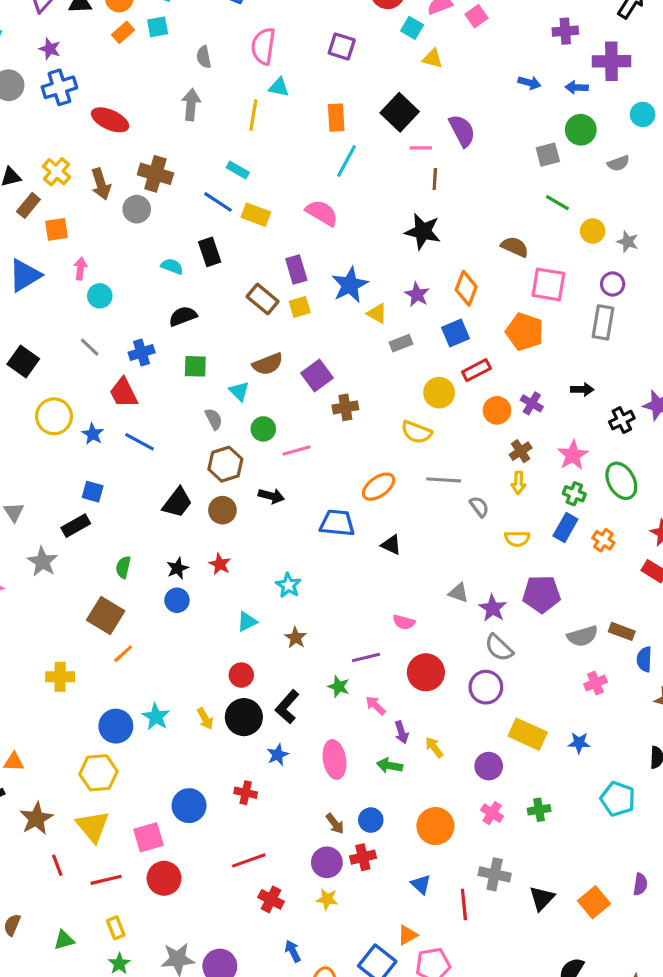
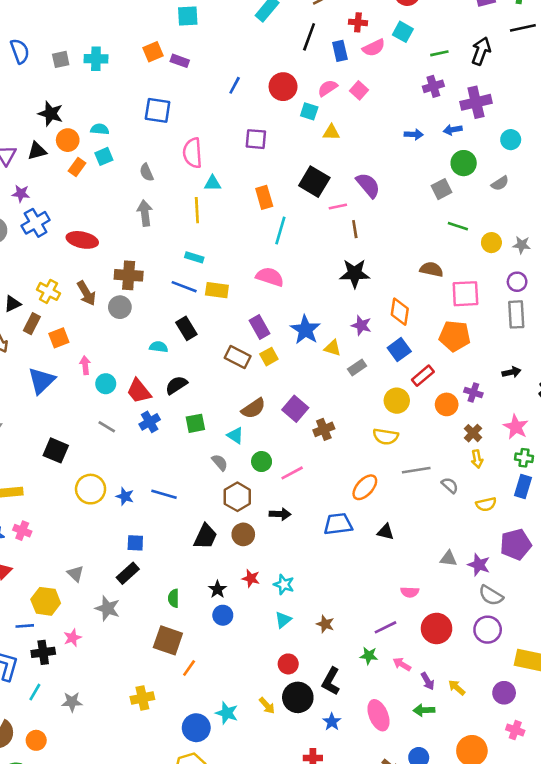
red trapezoid: (124, 393) -> (139, 391), moved
cyan star: (288, 585) -> (284, 584), moved

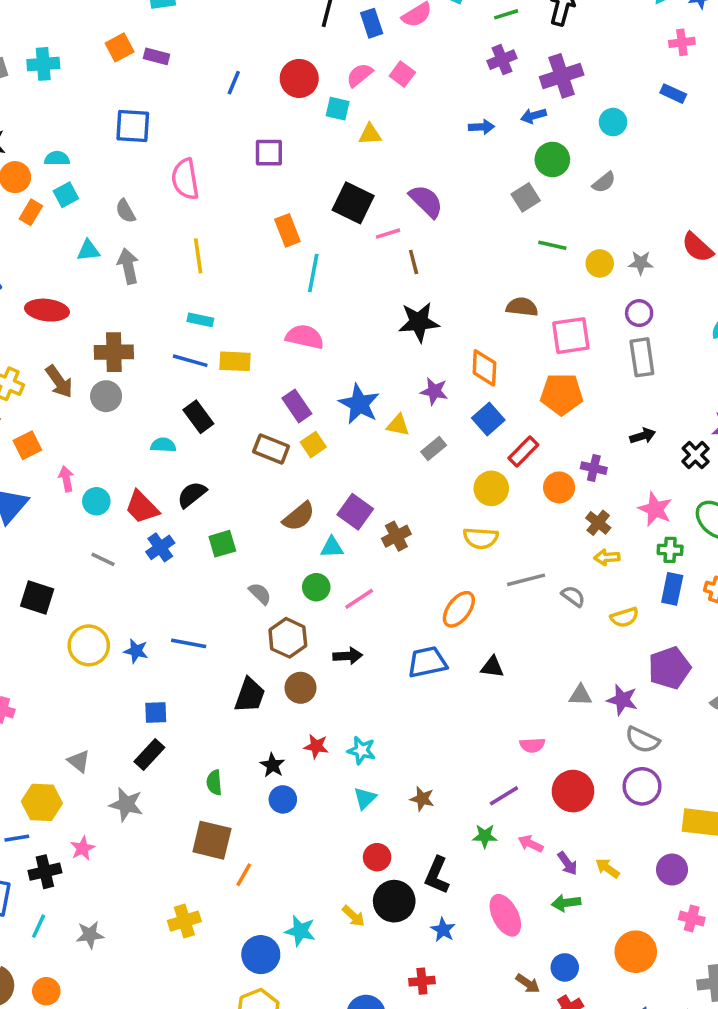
cyan triangle: (212, 183) -> (88, 250), moved
cyan triangle: (235, 435) -> (332, 547), moved, turned -30
yellow arrow: (477, 459) -> (607, 557), turned 102

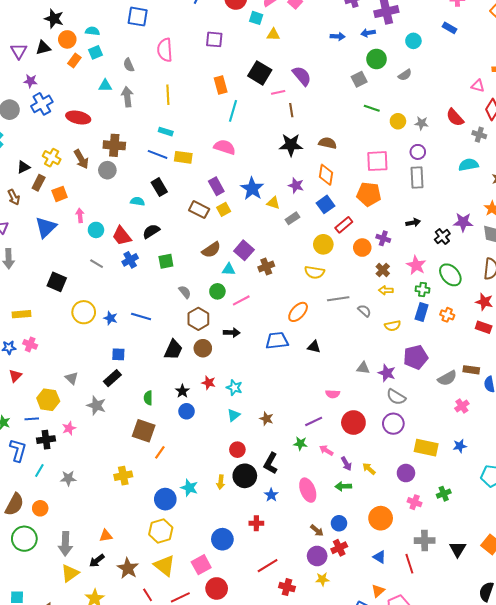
brown semicircle: (522, 307) -> (328, 143), moved
yellow arrow: (353, 916) -> (221, 482), turned 48

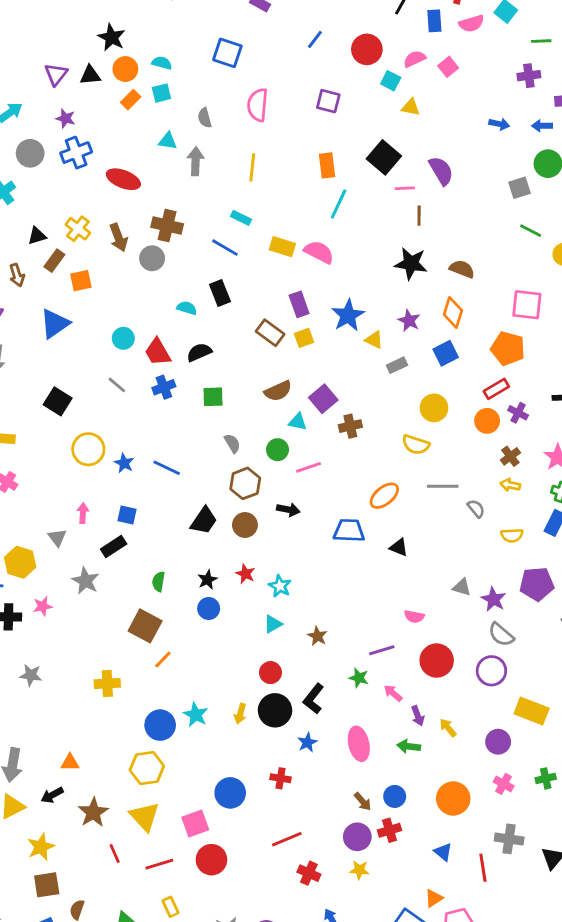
yellow rectangle: (183, 157) -> (282, 247), moved
pink arrow: (80, 215) -> (83, 513), moved
red rectangle: (344, 225) -> (496, 389), moved

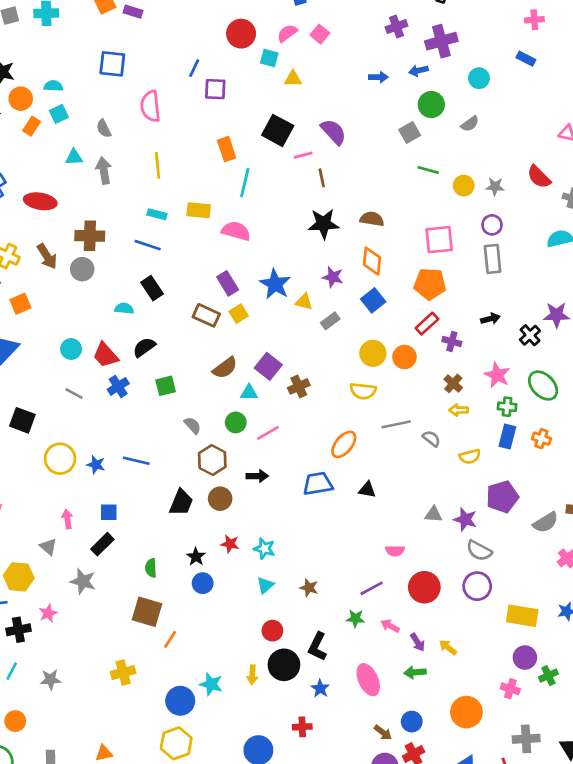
blue line: (315, 39) -> (194, 68), moved
yellow rectangle: (282, 247) -> (199, 210), moved
orange circle: (487, 421) -> (404, 357), moved
purple circle: (498, 742) -> (525, 657), moved

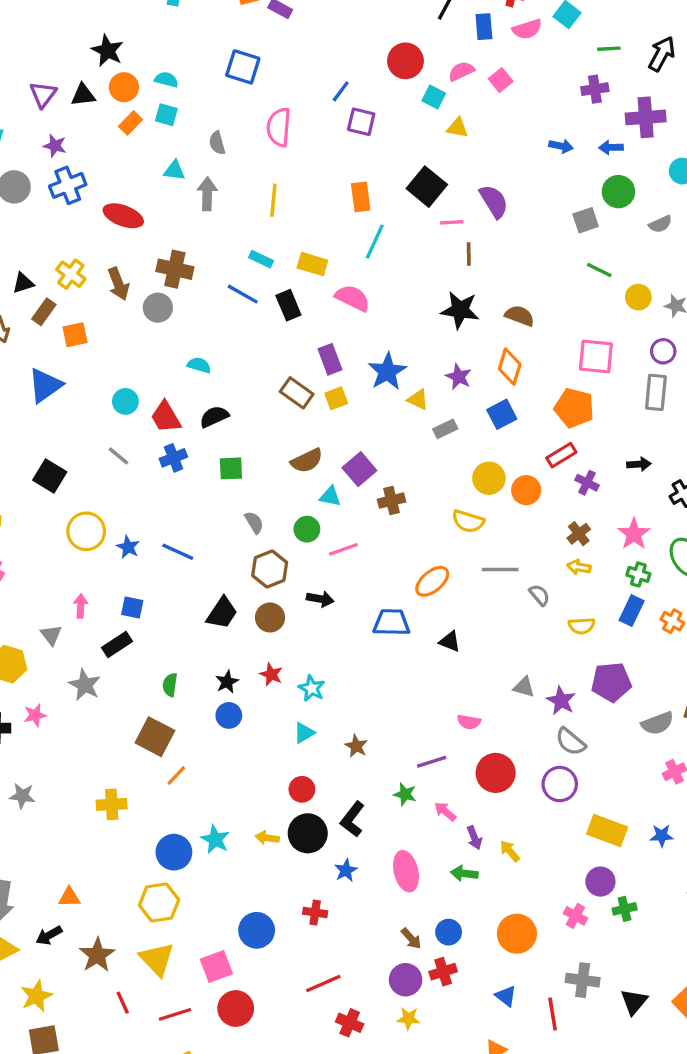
cyan square: (59, 114) -> (166, 115), turned 30
black rectangle: (152, 288) -> (288, 305), moved
yellow arrow: (252, 675) -> (267, 838), turned 84

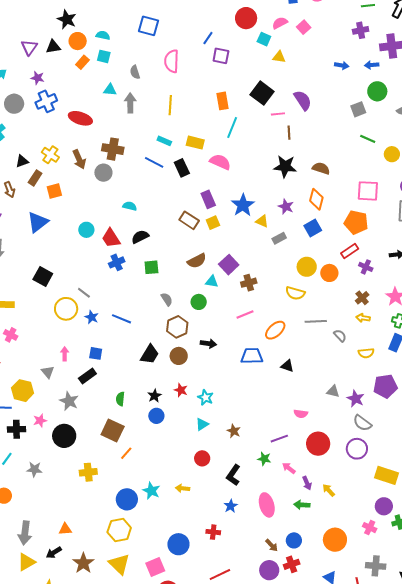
gray line: (119, 456) -> (84, 293), moved
pink line: (343, 549) -> (245, 314), moved
black circle: (308, 833) -> (64, 436), moved

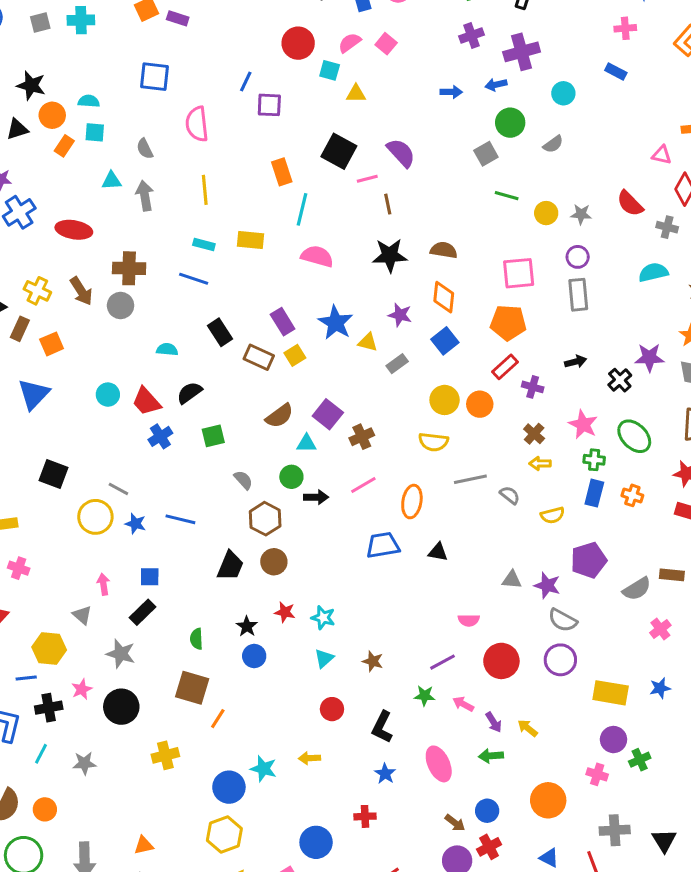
pink semicircle: (220, 162) -> (317, 256), moved
black rectangle: (182, 168) -> (220, 332), moved
orange ellipse: (275, 330) -> (412, 502), turned -30
black arrow: (208, 344) -> (316, 497), moved

